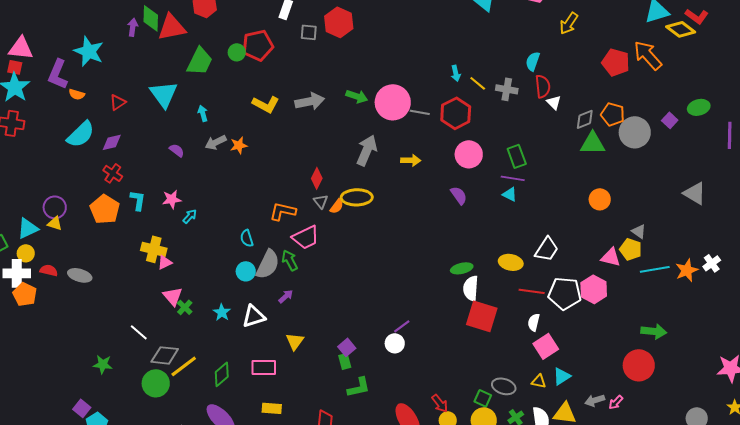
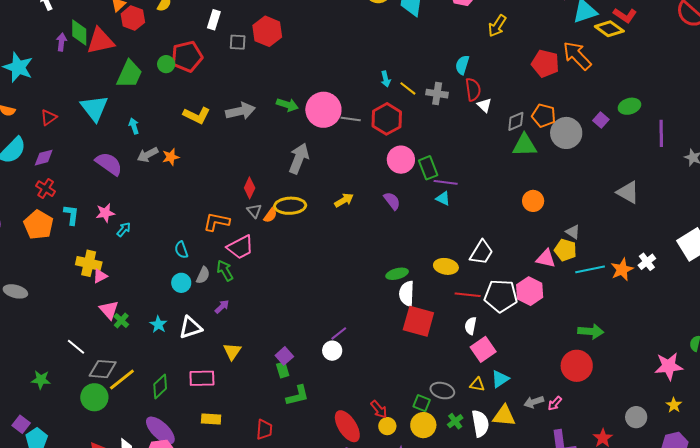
purple semicircle: (177, 150) -> (109, 164), size x1.8
green rectangle: (517, 156) -> (428, 168), moved
yellow arrow: (411, 160) -> (344, 200), moved, turned -30
gray semicircle: (268, 264) -> (203, 275), size x0.6

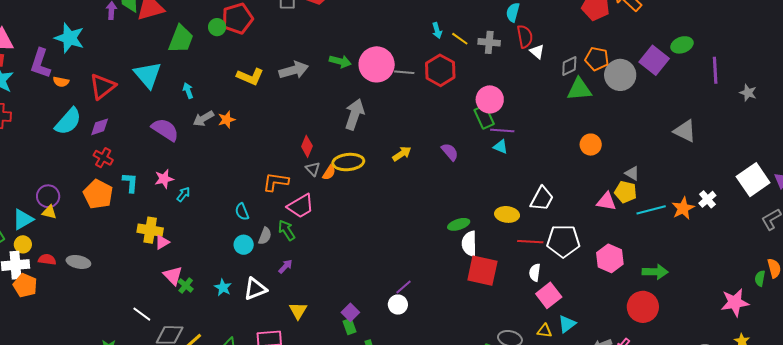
red triangle: (49, 117) -> (102, 86), size x1.6
purple square: (601, 120) -> (654, 60), size x1.8
pink circle: (401, 160) -> (490, 99), moved
pink hexagon: (530, 291) -> (610, 258), moved

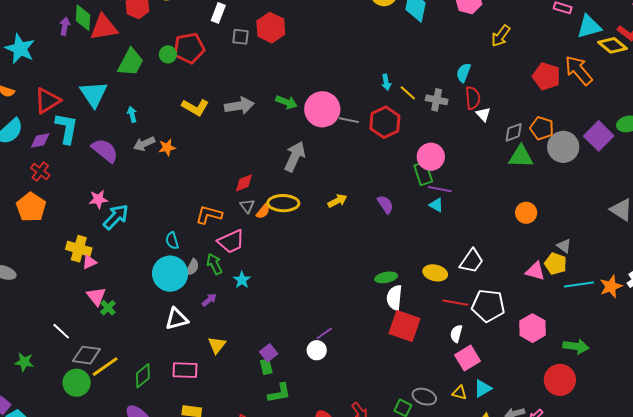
red diamond: (307, 146) -> (244, 183), turned 40
cyan L-shape: (130, 183) -> (67, 128), moved, size x1.5
cyan arrow: (183, 194) -> (116, 217), size x1.8
cyan circle: (244, 245) -> (170, 274), size x1.8
cyan star: (223, 287) -> (242, 280), moved

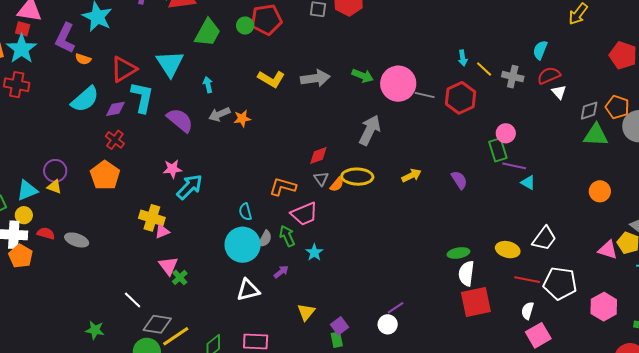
red semicircle: (473, 98) -> (549, 75), turned -110
pink circle: (431, 157) -> (506, 133), size x0.7
cyan triangle: (436, 205) -> (528, 183), moved
red square: (405, 326) -> (476, 302), turned -32
yellow triangle: (217, 345) -> (306, 312), moved

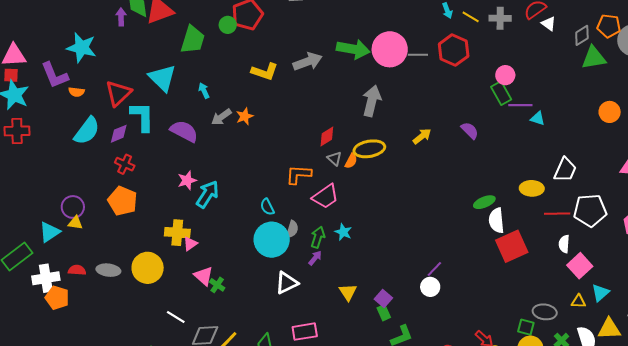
purple L-shape: (65, 38) -> (55, 75), turned -36
green arrow: (363, 76) -> (353, 49), size x1.5
yellow circle: (24, 215) -> (148, 268), moved, size x1.8
green arrow: (287, 236) -> (318, 237), moved, turned 55

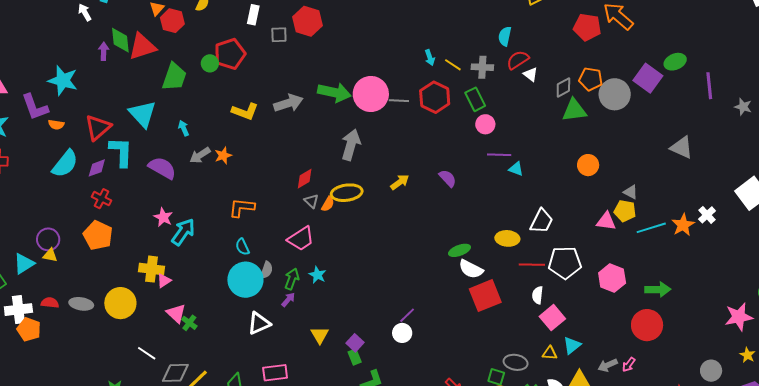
green rectangle: (501, 93) -> (475, 99), moved
orange L-shape: (299, 174) -> (242, 208), moved
pink star: (187, 180) -> (163, 217), turned -30
white semicircle: (496, 220) -> (471, 269), turned -60

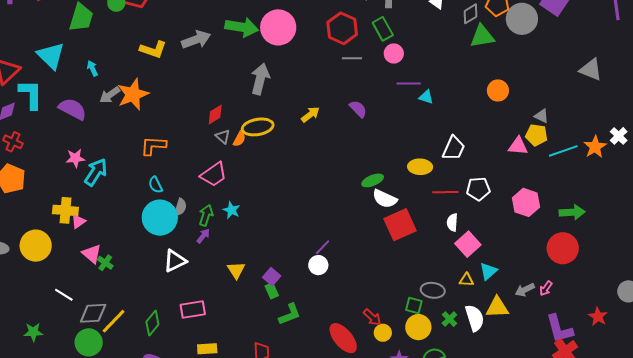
gray line: (399, 101) -> (352, 58), moved
orange star: (223, 155) -> (133, 94), size x1.8
pink star: (163, 217) -> (75, 158), turned -30
white pentagon: (565, 263) -> (478, 189), size x0.7

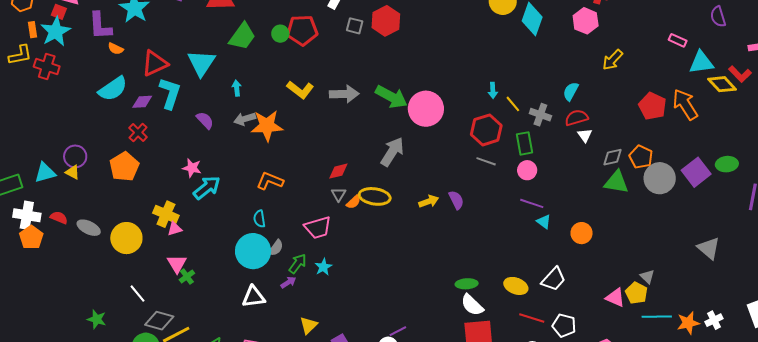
orange circle: (498, 90) -> (582, 233), moved
purple semicircle: (73, 109) -> (205, 120), size x0.7
purple semicircle: (358, 109) -> (456, 200), moved

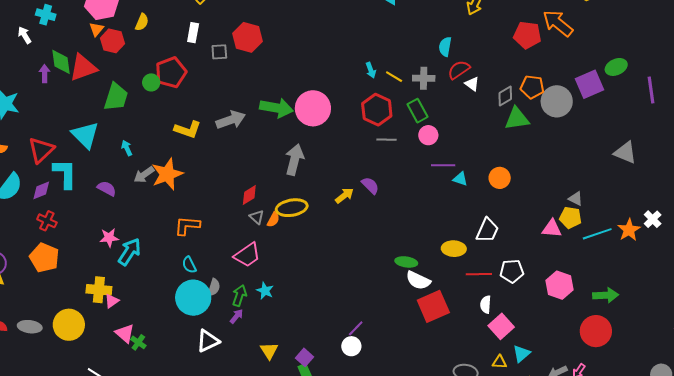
purple square: (696, 172) -> (589, 84), turned 32
green ellipse: (467, 284) -> (406, 262), turned 30

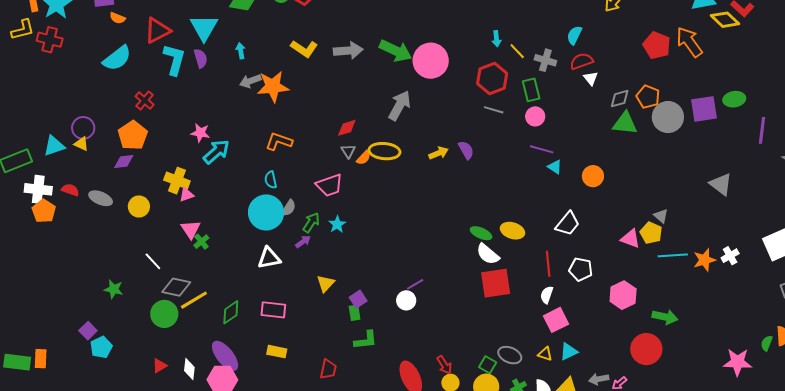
purple semicircle: (107, 188) -> (201, 58), moved, turned 30
purple diamond: (41, 190) -> (124, 162), moved
yellow ellipse: (454, 249) -> (513, 231), moved
red line: (479, 274) -> (548, 264), turned 70
yellow circle: (69, 325) -> (139, 206), size x0.7

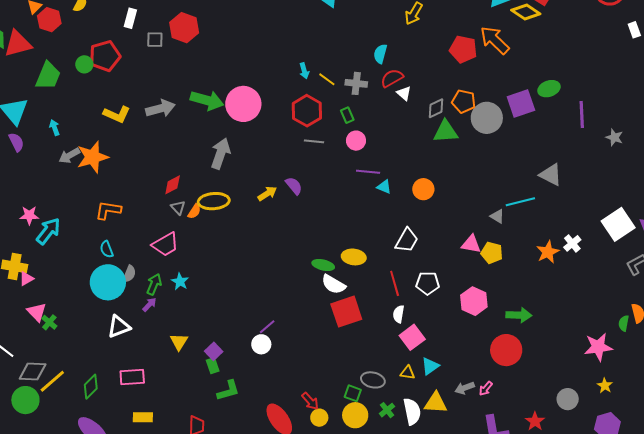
green rectangle: (531, 90) -> (347, 115), size x0.7
yellow pentagon: (651, 233) -> (492, 253), moved
cyan line: (673, 255) -> (520, 202), moved

